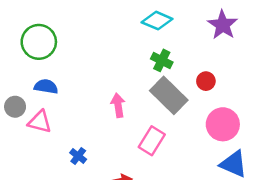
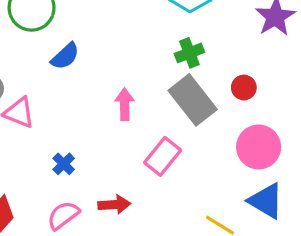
green cross: (162, 60) -> (189, 53), turned 35
blue semicircle: (46, 87) -> (65, 56), moved, turned 120

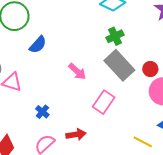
red circle: (244, 88) -> (150, 69), moved
pink arrow: (125, 104) -> (77, 71), turned 138

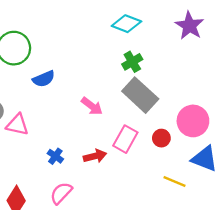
blue semicircle: (38, 45) -> (44, 79), turned 30
red circle: (150, 69) -> (161, 138), moved
red arrow: (76, 134) -> (95, 156), moved

